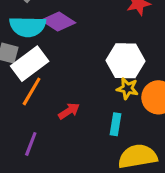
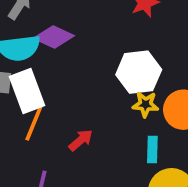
white rectangle: (30, 64) -> (27, 91), turned -66
cyan rectangle: (116, 124) -> (152, 150), moved

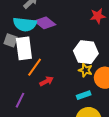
orange line: (34, 123) -> (35, 67), moved
cyan rectangle: (152, 150) -> (84, 95), turned 56

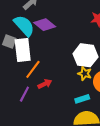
cyan semicircle: (25, 24) -> (24, 26), turned -140
purple line: (20, 100) -> (24, 94), moved

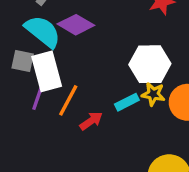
purple line: (24, 94) -> (38, 97), moved
cyan rectangle: (82, 99) -> (127, 102), moved

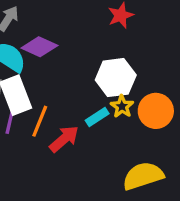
yellow star: (153, 94) -> (122, 106), turned 30
red arrow: (91, 121) -> (64, 139), size x1.4

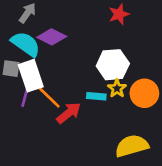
cyan rectangle: (97, 117) -> (96, 96), turned 36
orange line: (40, 121) -> (49, 98), turned -70

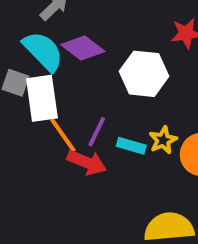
white hexagon: (113, 65) -> (144, 74), moved
purple line: (25, 97) -> (97, 132), moved
red arrow: (69, 113) -> (87, 162), turned 50

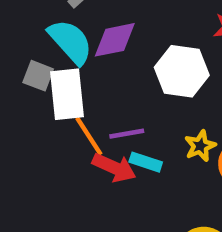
purple diamond: (83, 48) -> (115, 40), turned -51
purple line: (97, 132) -> (127, 134), turned 52
cyan rectangle: (131, 146) -> (146, 162), moved

